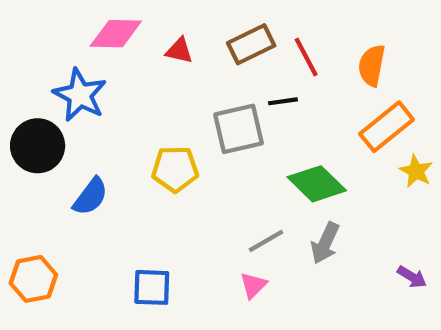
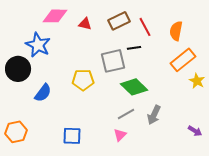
green diamond: (317, 184) -> (134, 87), moved

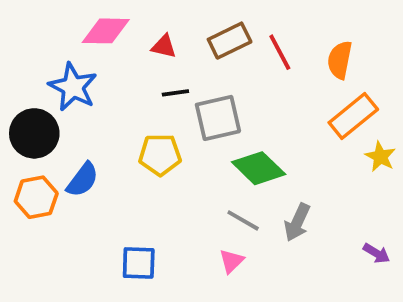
black line: (134, 48) -> (175, 93), moved
gray line: (126, 114) -> (243, 220), turned 60
orange hexagon: (16, 132) -> (36, 197), moved

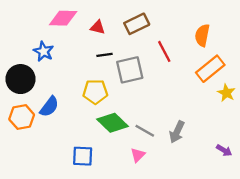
red line: (280, 52) -> (164, 51), moved
blue star: (73, 87) -> (44, 51), size x0.7
green diamond: (259, 168) -> (113, 123), moved

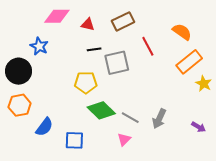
orange semicircle: (202, 35) -> (182, 32), turned 114
blue semicircle: (49, 107) -> (44, 127), moved
purple arrow: (224, 150) -> (199, 127), moved

